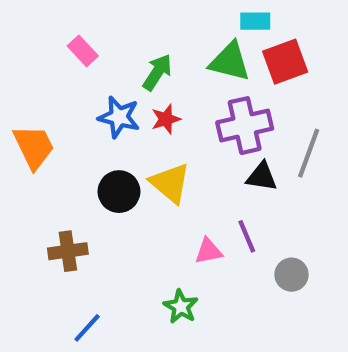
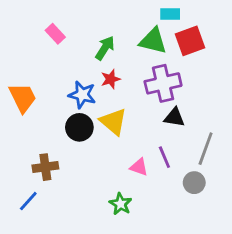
blue star: (119, 117) -> (82, 95), moved
gray line: (309, 153) -> (206, 149), moved
pink triangle: (208, 251) -> (139, 167), turned 30
blue line: (87, 328) -> (28, 201), moved

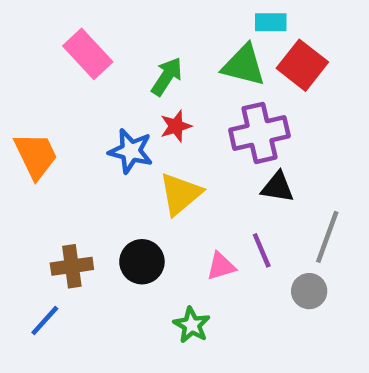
pink rectangle: (55, 34) -> (88, 54), size x1.5
red square: (190, 41) -> (302, 65), turned -32
yellow triangle: (113, 122) -> (180, 194), turned 40
black circle: (79, 127) -> (142, 262), moved
pink triangle: (139, 167) -> (221, 266), turned -36

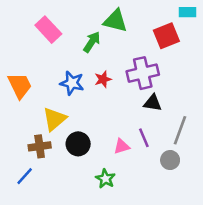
cyan rectangle: (271, 22) -> (187, 12), moved
green triangle: (244, 65) -> (115, 21), moved
red square: (302, 65) -> (166, 36), turned 30
red star: (176, 126) -> (103, 79), moved
yellow triangle: (180, 194) -> (54, 119), moved

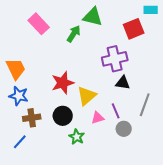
red star: (103, 79) -> (63, 83), moved, size x1.6
blue star: (72, 83) -> (19, 96), moved
yellow triangle: (54, 119) -> (87, 96), moved
gray circle: (170, 160) -> (124, 129), moved
green star: (105, 179) -> (77, 137), moved

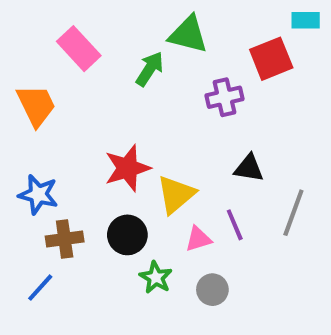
purple cross: (115, 59) -> (225, 97), moved, size x0.7
orange trapezoid: (16, 69) -> (36, 105), moved
gray circle: (124, 129) -> (212, 290), moved

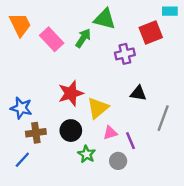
pink rectangle: (79, 49) -> (52, 39), moved
orange trapezoid: (36, 105) -> (20, 25), moved
purple line: (235, 225) -> (130, 141), moved

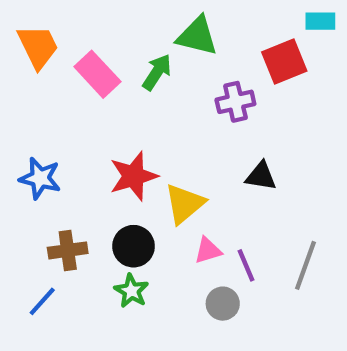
blue star: (21, 108) -> (40, 178), moved
gray line: (163, 118) -> (306, 265), moved
green star: (87, 154) -> (131, 291), moved

